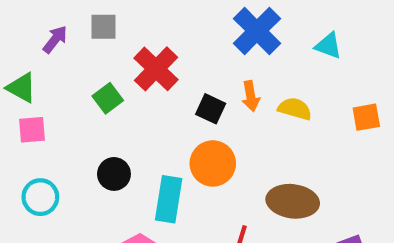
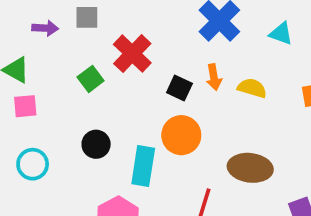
purple arrow: (55, 39) -> (45, 28), turned 55

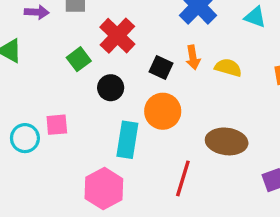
pink square: (25, 106) -> (57, 125), moved
black circle: (96, 144) -> (111, 88), moved

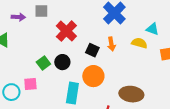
cyan triangle: (255, 17) -> (152, 29), moved
green square: (79, 59) -> (43, 63), moved
yellow semicircle: (228, 68) -> (139, 43), moved

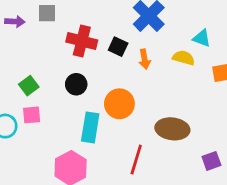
red cross: (66, 31) -> (82, 41), turned -30
black square: (92, 50) -> (118, 47), moved
green square: (43, 63) -> (29, 86), moved

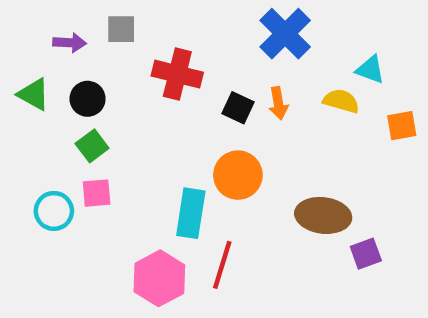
black square: (118, 47) -> (238, 108), moved
black circle: (76, 84) -> (88, 99), moved
red line: (136, 160) -> (222, 265), moved
purple square: (211, 161) -> (366, 254), moved

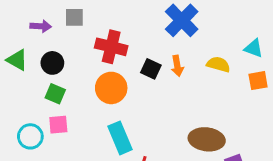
cyan triangle: (370, 70) -> (254, 48), moved
green square: (92, 146) -> (55, 94), turned -30
orange circle: (238, 175) -> (111, 88), moved
cyan rectangle: (191, 213) -> (120, 138), turned -32

